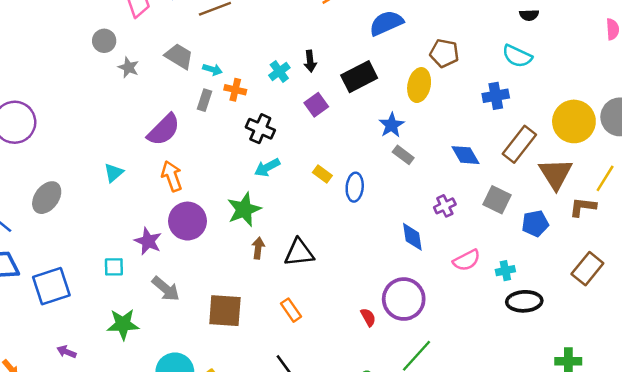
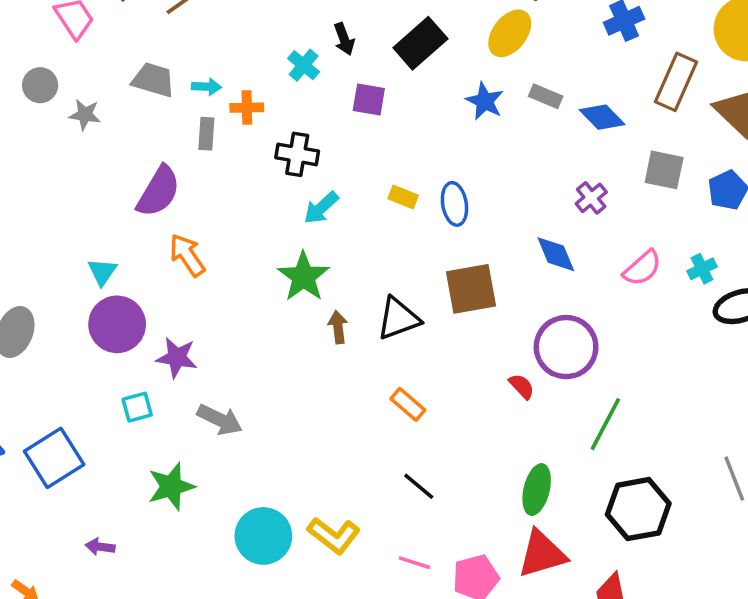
yellow ellipse: (419, 85) -> (510, 33), turned 40
purple square: (316, 105) -> (369, 100), turned -30
gray rectangle: (403, 155) -> (546, 96), moved
purple circle: (187, 221) -> (117, 324), moved
brown square: (225, 311) -> (471, 289), moved

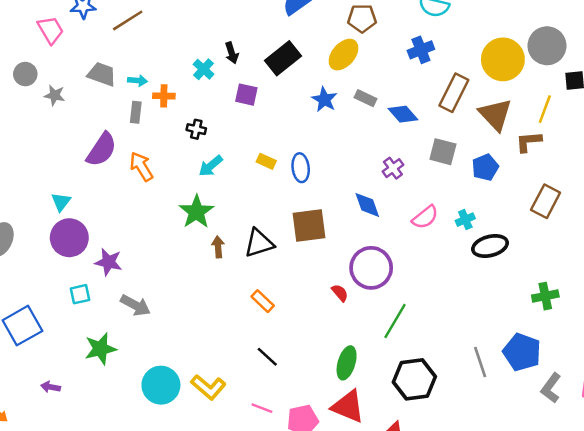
black cross: (297, 154) -> (196, 129), size x0.7
orange arrow: (187, 255) -> (141, 167), moved
red triangle: (542, 554) -> (348, 406), turned 36

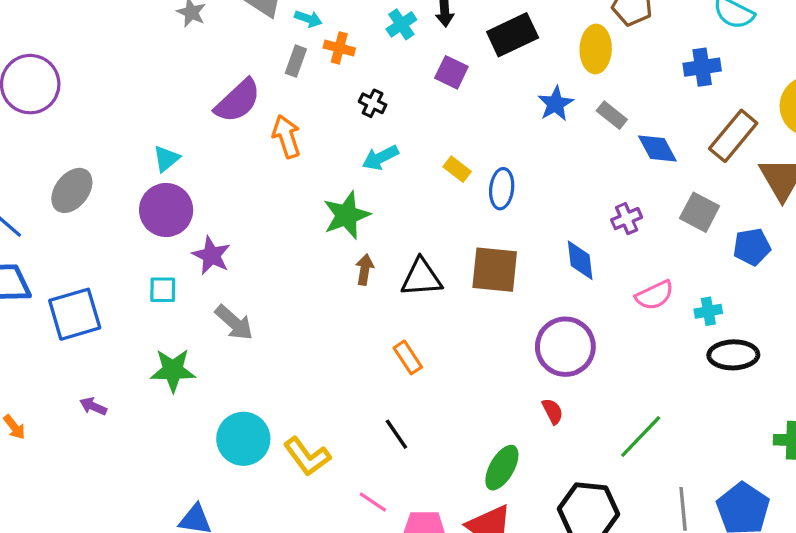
yellow ellipse: (343, 55) -> (596, 49), turned -52
red semicircle: (340, 293) -> (553, 411), moved
green line: (395, 321) -> (641, 437), moved

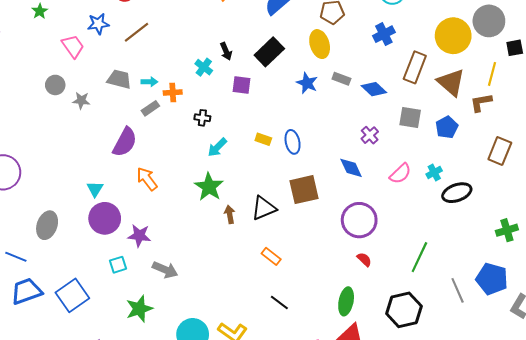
gray rectangle: (296, 61) -> (150, 108), turned 54
orange arrow: (286, 136) -> (147, 179), moved

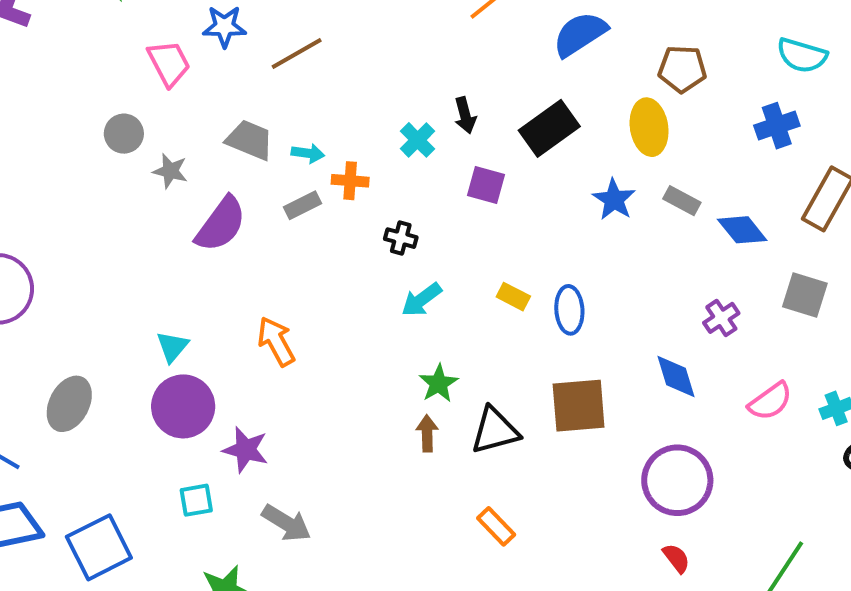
purple semicircle: (125, 142) -> (221, 224), moved
green star: (209, 187) -> (438, 383), moved, size x0.7

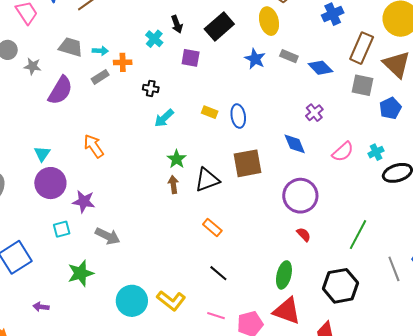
gray square: (805, 295) -> (363, 85), moved

